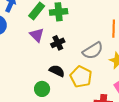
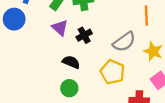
black semicircle: (57, 71) -> (71, 62), moved

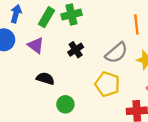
purple triangle: (60, 28) -> (36, 45), moved
black semicircle: (71, 62) -> (45, 79), moved

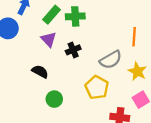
purple triangle: (36, 45) -> (49, 39), moved

